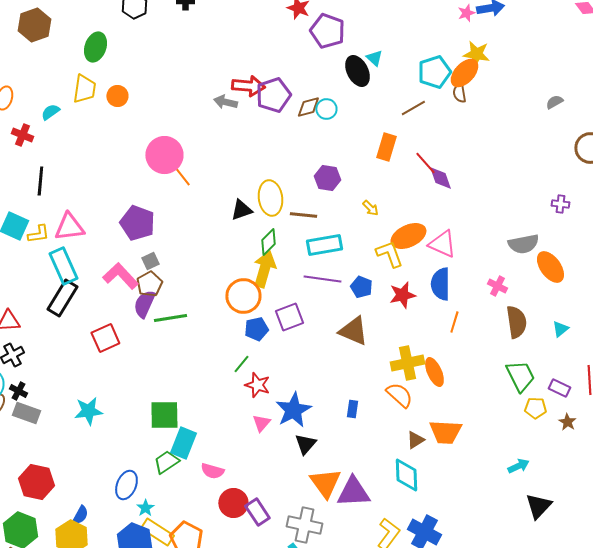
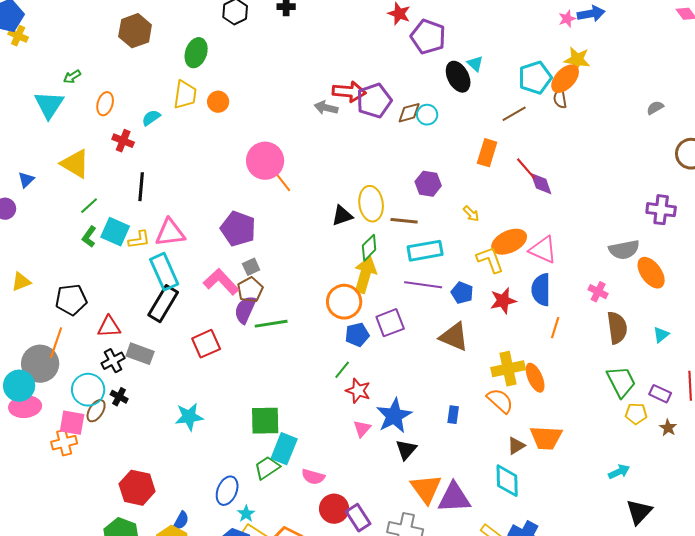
purple cross: (560, 204) -> (661, 210), size x1.6
gray rectangle: (26, 413) -> (140, 354), moved

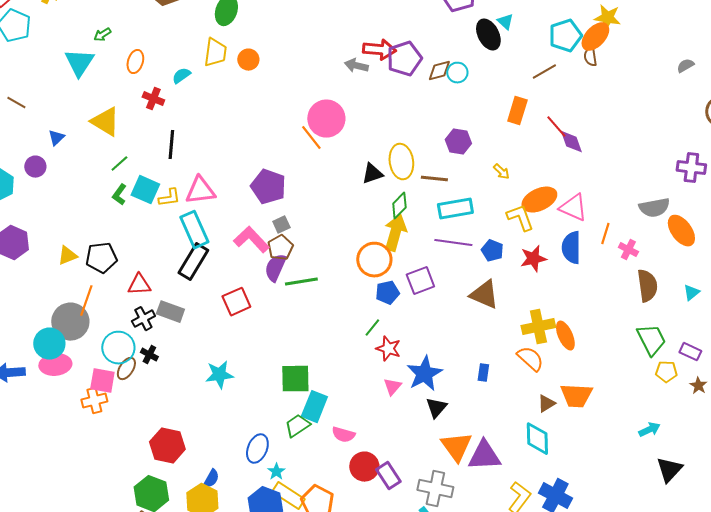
pink circle: (265, 161) -> (326, 119), moved
yellow triangle: (21, 282) -> (67, 256), moved
orange line: (555, 328) -> (605, 234), moved

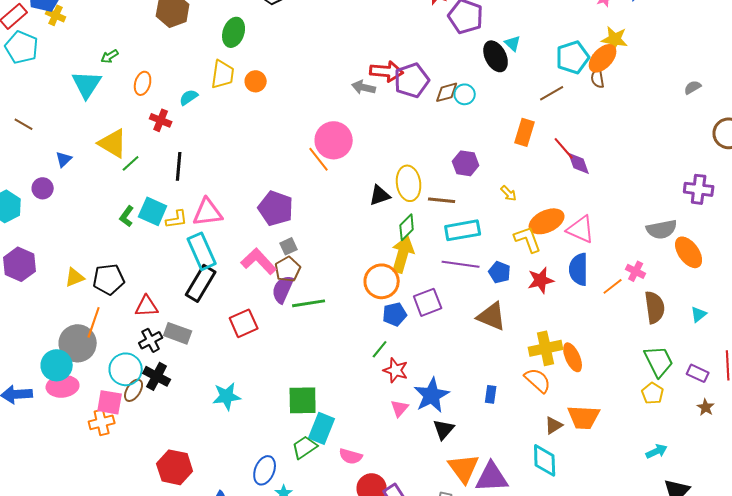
green line: (119, 164) -> (131, 163), moved
orange line: (605, 234) -> (613, 286), moved, turned 35
black cross: (149, 355) -> (157, 376), size x1.5
yellow pentagon: (666, 372) -> (653, 393), moved, turned 30

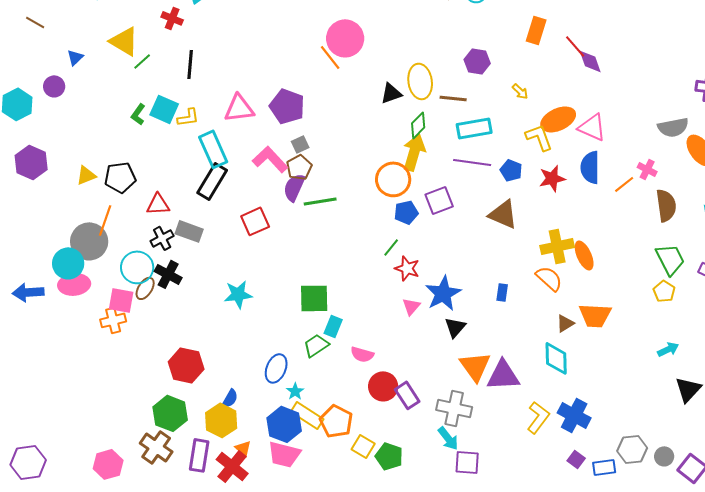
pink triangle: (208, 212) -> (239, 108), moved
cyan rectangle: (322, 428) -> (333, 326), size x0.7

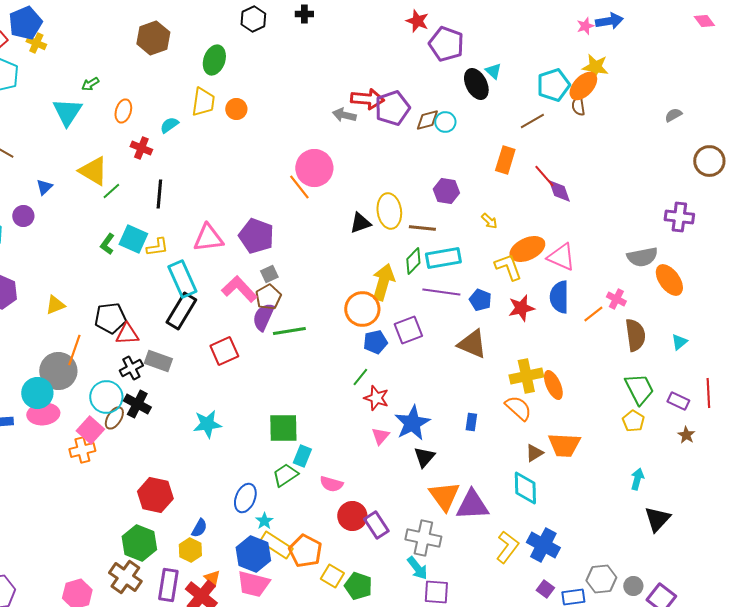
green diamond: (418, 125) -> (413, 261), moved
black pentagon: (120, 177) -> (110, 318), moved
pink square: (121, 300) -> (90, 430), turned 32
cyan arrow: (668, 349) -> (637, 479), turned -50
yellow hexagon: (221, 420) -> (190, 550), size x0.7

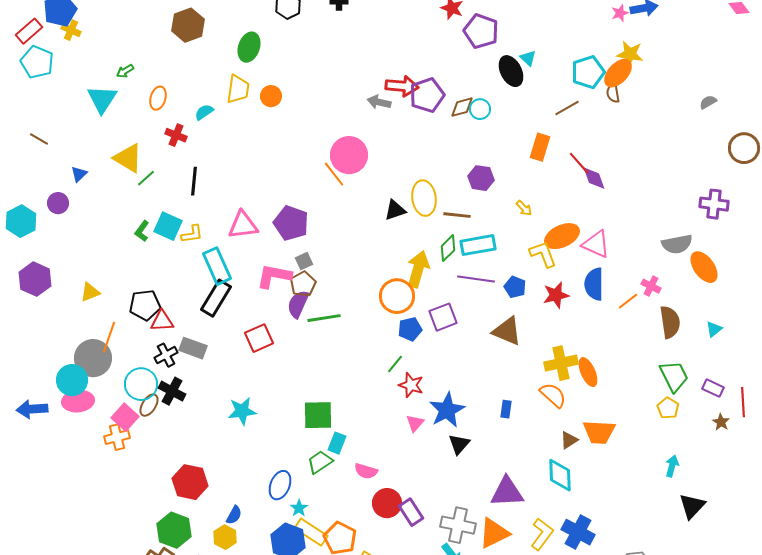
pink L-shape: (239, 289) -> (274, 276), turned -36
red line: (708, 393) -> (743, 402), moved
orange triangle: (444, 496) -> (494, 533), moved, turned 40

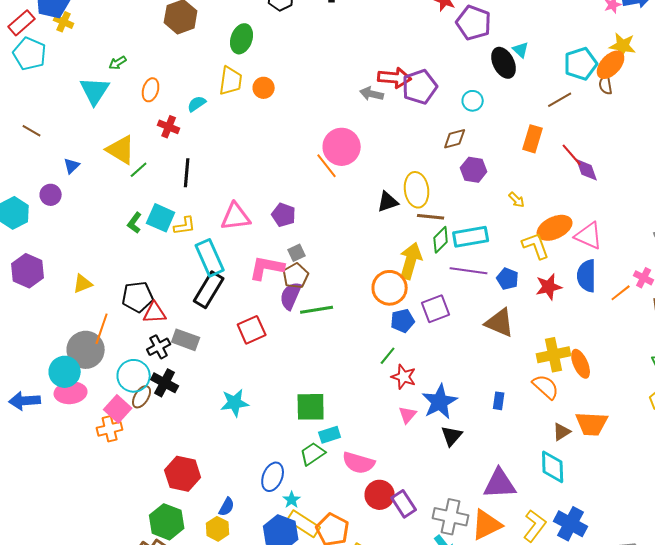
brown diamond: (462, 107) -> (455, 139), moved
brown line: (457, 215) -> (431, 217), moved
purple pentagon: (291, 223) -> (284, 215), size x0.7
cyan rectangle: (337, 443) -> (330, 435), turned 50
pink semicircle: (366, 471) -> (359, 463), size x1.4

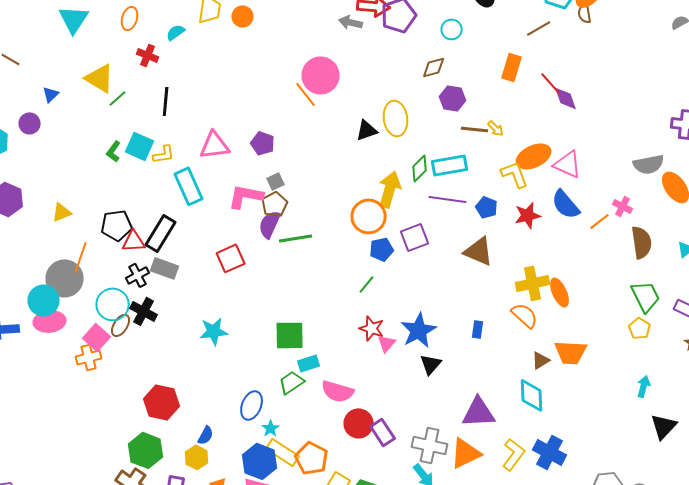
brown line: (431, 217) -> (475, 129), moved
blue semicircle: (587, 276) -> (566, 204), turned -40
black rectangle: (209, 290) -> (161, 233), moved
red star: (404, 377) -> (372, 328), moved

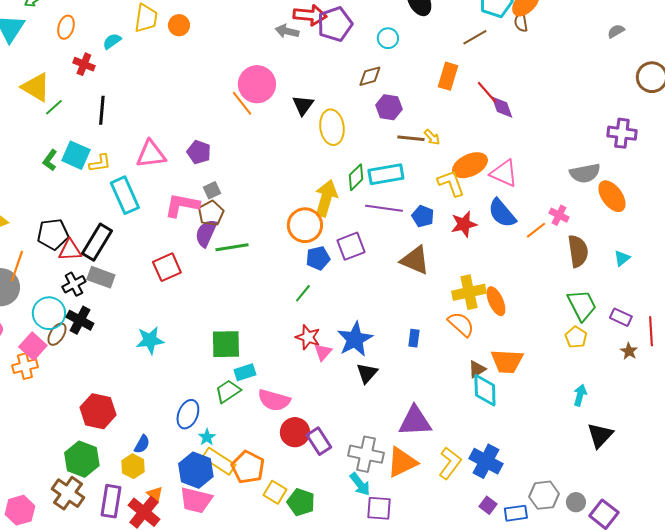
black triangle: (367, 130) -> (303, 105), moved, turned -35
cyan diamond: (532, 395) -> (485, 390), moved

